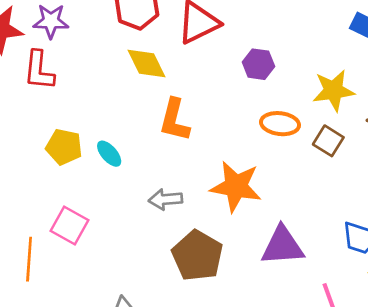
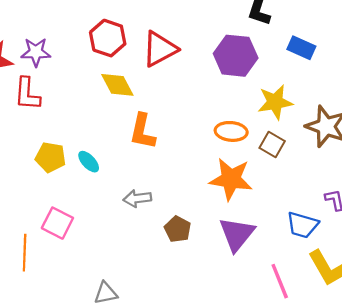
purple hexagon: (258, 64) -> (236, 56), moved, size x1.6
orange star: (236, 186) -> (231, 179), moved
purple triangle: (282, 246) -> (237, 234), turned -45
brown pentagon: (197, 256) -> (178, 229), moved, size x0.6

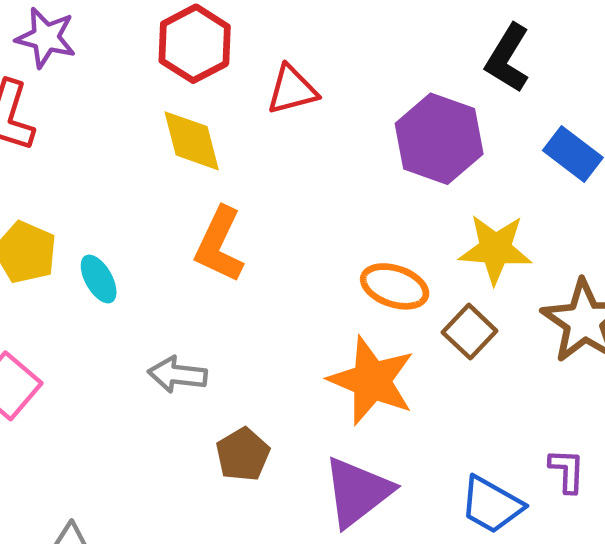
red triangle: (160, 49) -> (292, 90), size x0.7

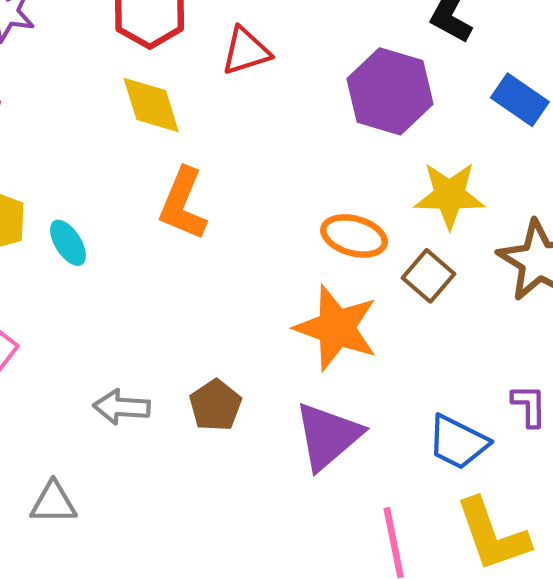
gray arrow: (177, 375) -> (122, 407), moved

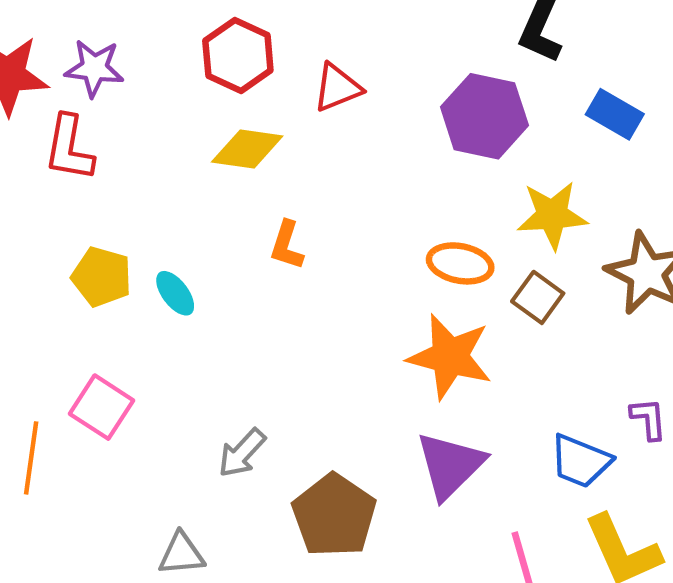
yellow diamond: (151, 105) -> (247, 149), turned -60
orange L-shape: (183, 204) -> (287, 245), size x0.7
brown pentagon: (215, 405) -> (334, 515), moved, size x1.6
gray arrow: (122, 407) -> (242, 453), turned -46

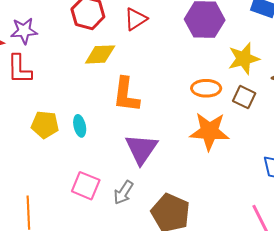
orange L-shape: (287, 245) -> (126, 95), size x1.6
cyan ellipse: (175, 293) -> (80, 126), turned 35
pink square: (101, 407) -> (86, 186), moved
purple triangle: (450, 465) -> (141, 149), moved

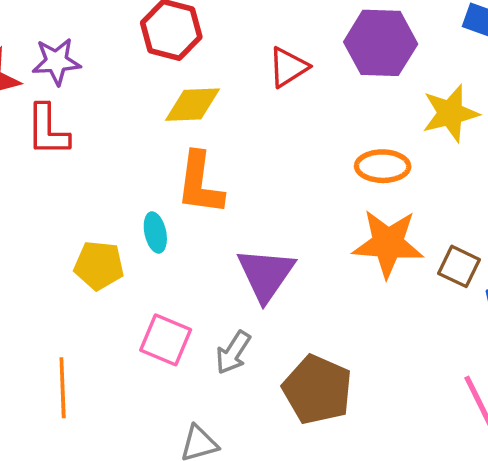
red triangle: (136, 19) -> (288, 67), moved
orange L-shape: (126, 95) -> (200, 183), moved
brown square: (244, 97) -> (459, 266), moved
yellow pentagon: (45, 125) -> (99, 265), moved

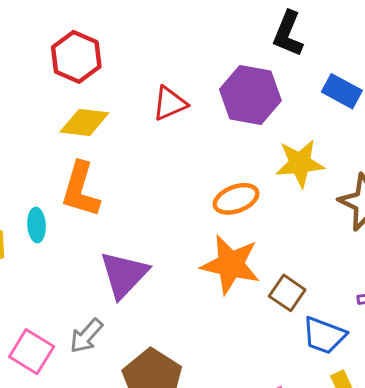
orange ellipse: (383, 166) -> (236, 199), turned -30
pink square: (166, 340) -> (32, 352), moved

